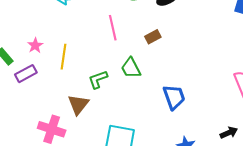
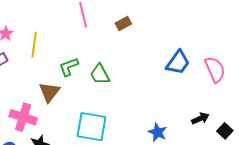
green trapezoid: (131, 68) -> (100, 74), moved
blue trapezoid: (174, 97) -> (178, 63), moved, turned 56

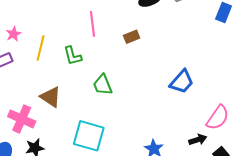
green L-shape: (69, 67) -> (73, 56), moved, turned -90
pink semicircle: (215, 70) -> (218, 118), moved, turned 52
brown triangle: (49, 92) -> (51, 97), turned -40

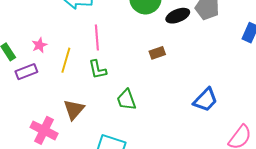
pink line: (93, 24) -> (97, 37), moved
brown triangle: (51, 97) -> (74, 110), turned 35

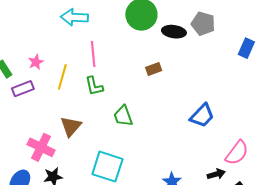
black ellipse: (178, 16) -> (174, 32), turned 30

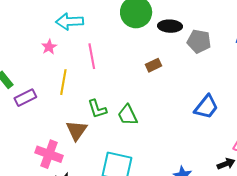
gray pentagon: (203, 24) -> (199, 41), moved
pink star: (36, 62) -> (49, 47), moved
green L-shape: (94, 86) -> (97, 109), moved

